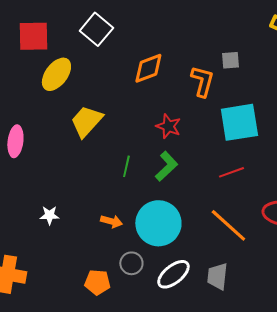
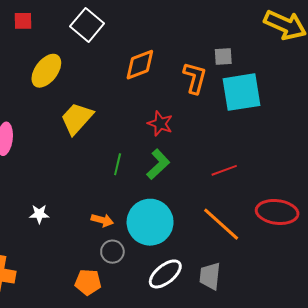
red square: (33, 36) -> (23, 21), moved, size x0.6
cyan square: (239, 122) -> (242, 92), moved
gray circle: (131, 263) -> (112, 252), moved

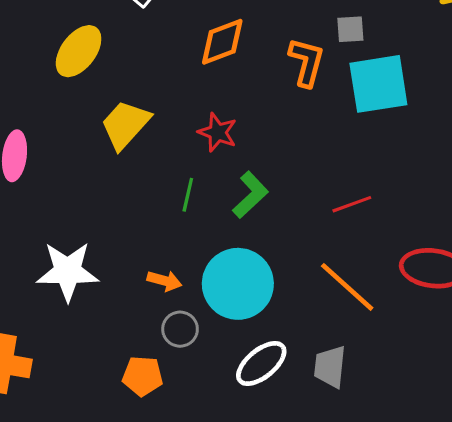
red star: (160, 124) -> (218, 132), moved
white star: (39, 214) -> (68, 271), size x2.0

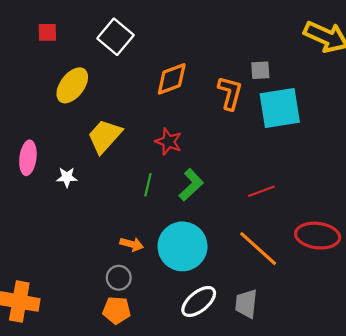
white star: (68, 271) -> (67, 177), moved, size x0.5
gray circle: (180, 329) -> (119, 278), moved

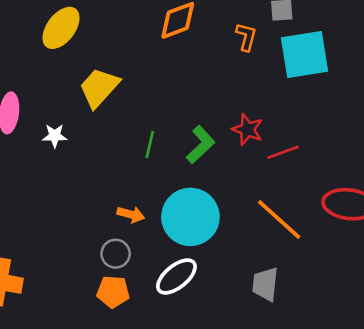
orange L-shape: (230, 93) -> (246, 37), size x0.7
red star: (168, 142) -> (247, 129), moved
white ellipse: (199, 302) -> (176, 277), moved

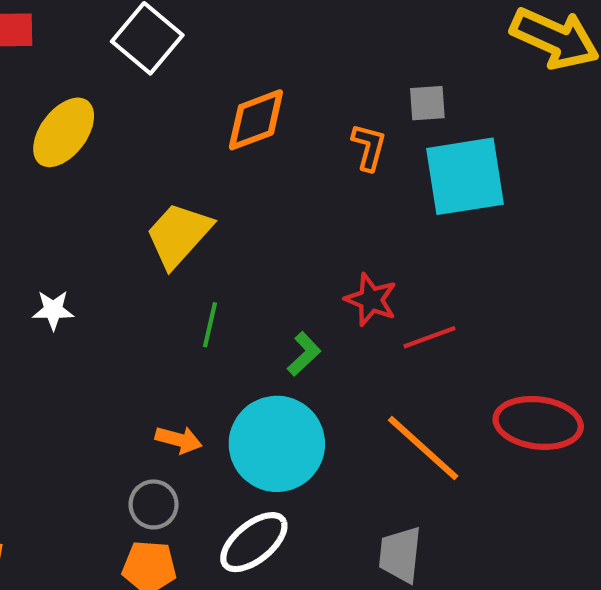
yellow trapezoid: (99, 88) -> (179, 235), moved
green L-shape: (201, 145) -> (304, 354), moved, size x0.7

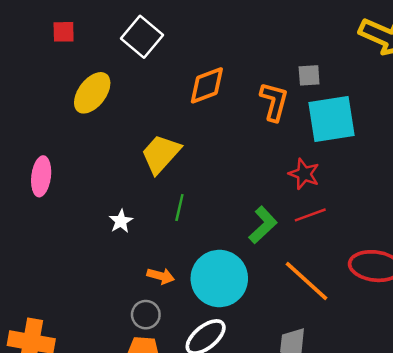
orange L-shape: (369, 147) -> (274, 102), size x1.4
red star: (371, 300) -> (304, 174), moved
white star: (53, 310) -> (121, 221), moved, turned -30
green L-shape: (304, 354) -> (263, 225), moved, size x1.4

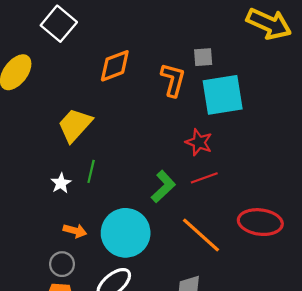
white star: (121, 221) -> (61, 183), moved

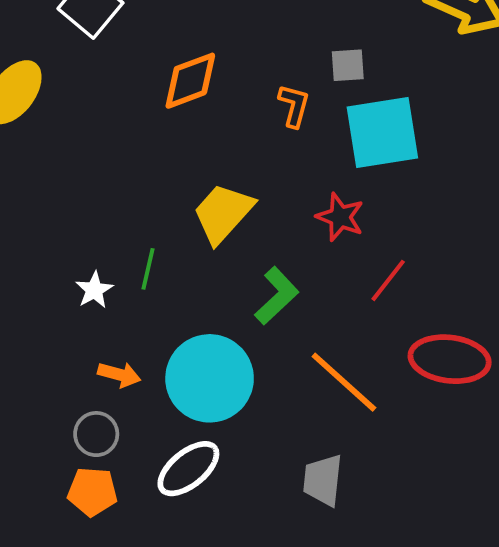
orange L-shape: (173, 80) -> (294, 106), size x0.7
yellow trapezoid: (75, 125) -> (223, 213), moved
red line: (204, 178) -> (388, 280), moved, turned -32

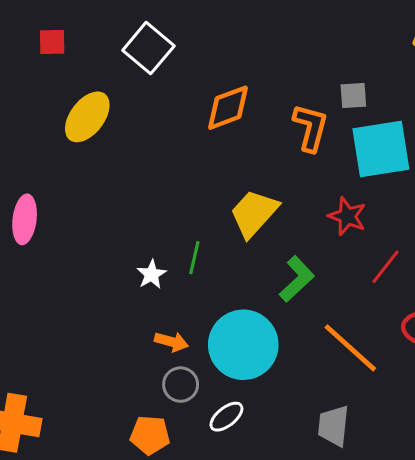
orange L-shape: (294, 106) -> (311, 128), size x1.4
gray circle: (96, 434) -> (181, 385), moved
white ellipse: (188, 469) -> (226, 417), size x0.7

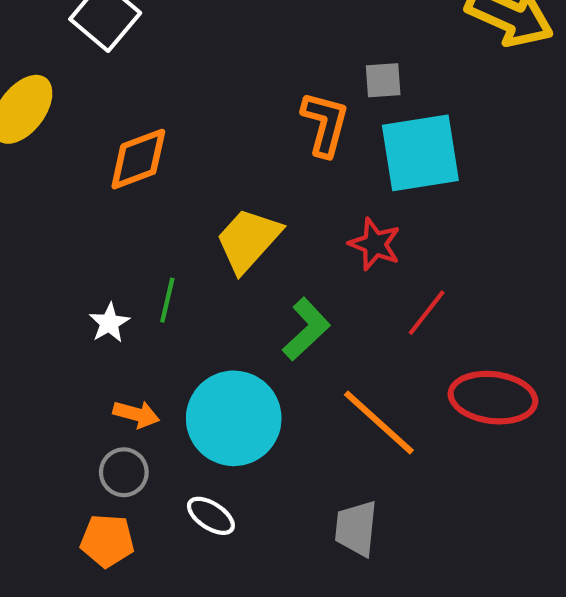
orange diamond: (228, 108) -> (138, 159), moved
gray circle: (181, 385) -> (124, 472), moved
white ellipse: (226, 417) -> (211, 516), turned 72

